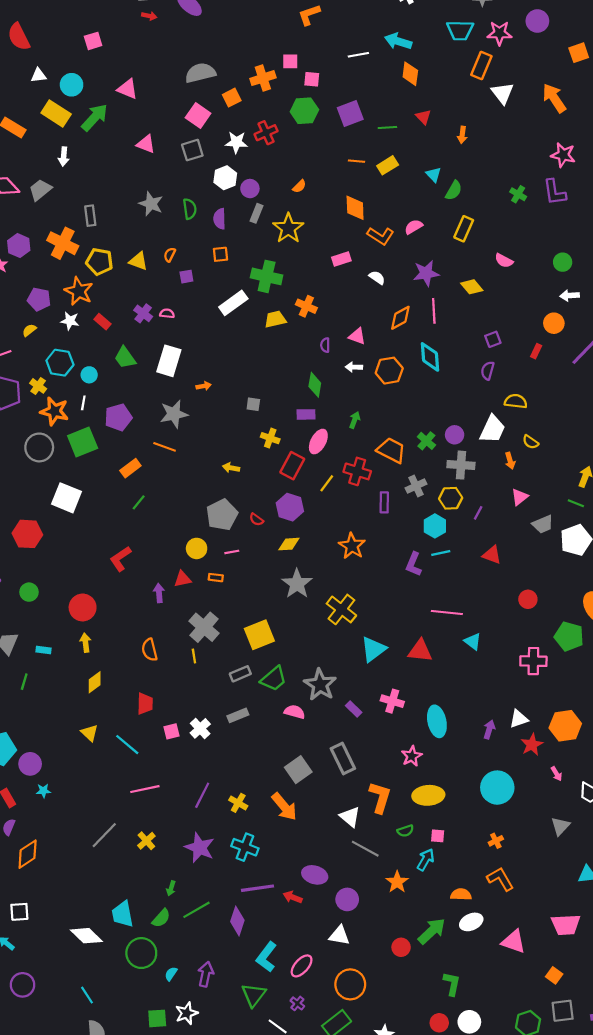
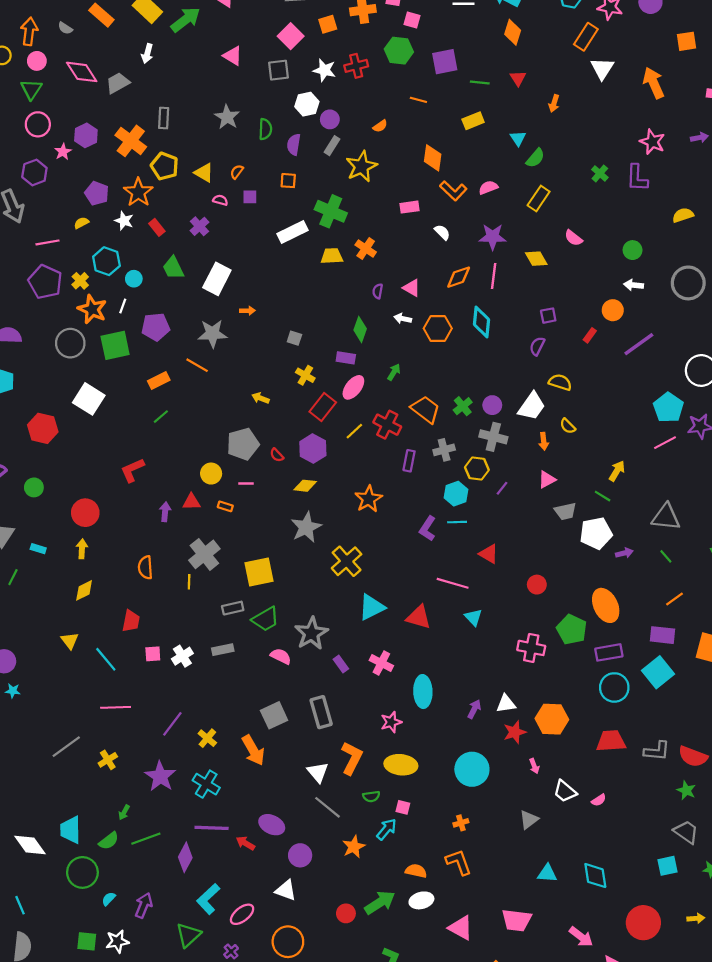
orange line: (357, 161) -> (418, 100), moved
pink semicircle: (167, 313) -> (220, 200), moved
red triangle: (492, 555) -> (489, 554), moved

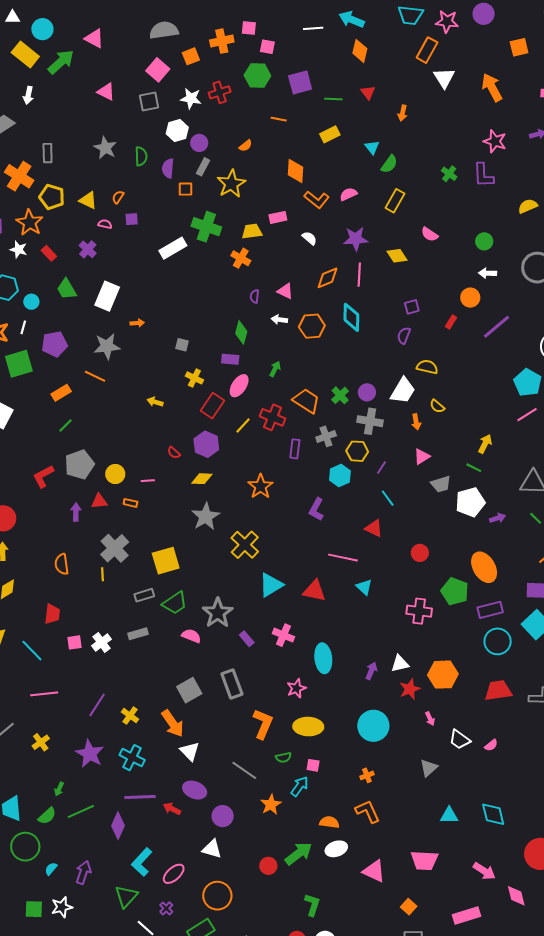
orange square: (288, 181) -> (186, 189), moved
yellow trapezoid: (332, 256) -> (252, 231), moved
gray pentagon: (243, 444) -> (79, 465), moved
cyan line: (457, 522) -> (388, 498), moved, turned 60
white triangle: (318, 772) -> (190, 751), moved

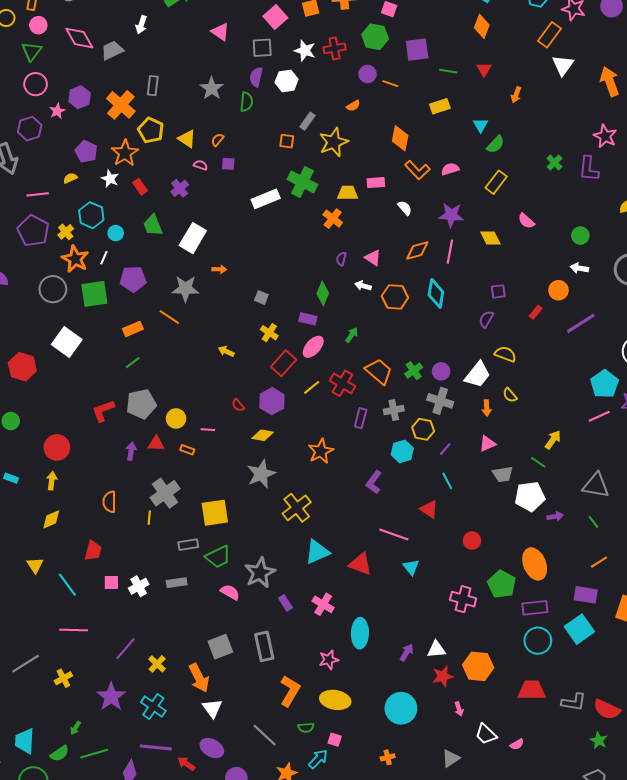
purple circle: (199, 143) -> (368, 74), moved
purple semicircle: (168, 168) -> (256, 77), moved

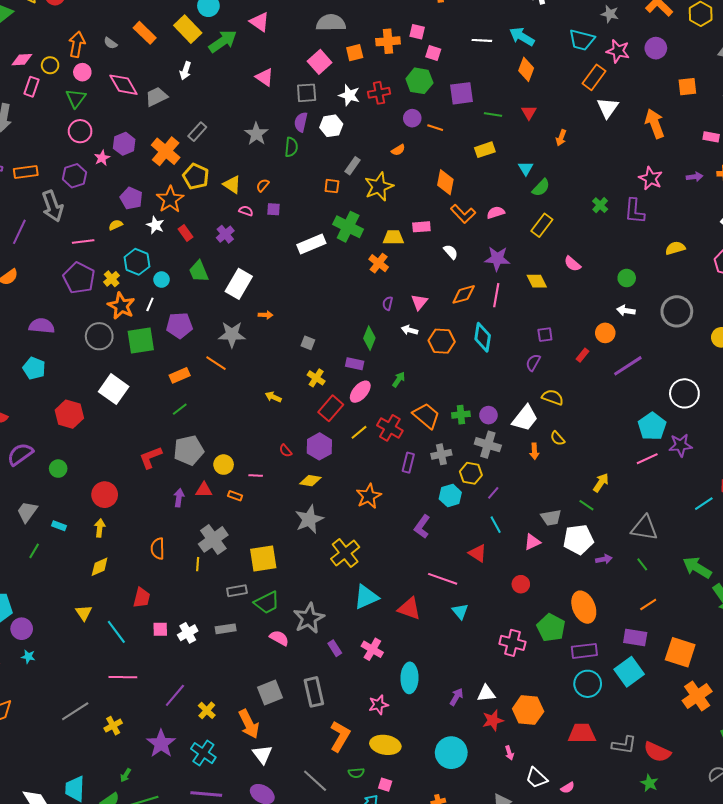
gray rectangle: (153, 86) -> (197, 132), turned 36
pink triangle: (373, 258) -> (419, 302), turned 36
green cross: (414, 371) -> (461, 415), turned 30
pink triangle: (487, 444) -> (532, 542), moved

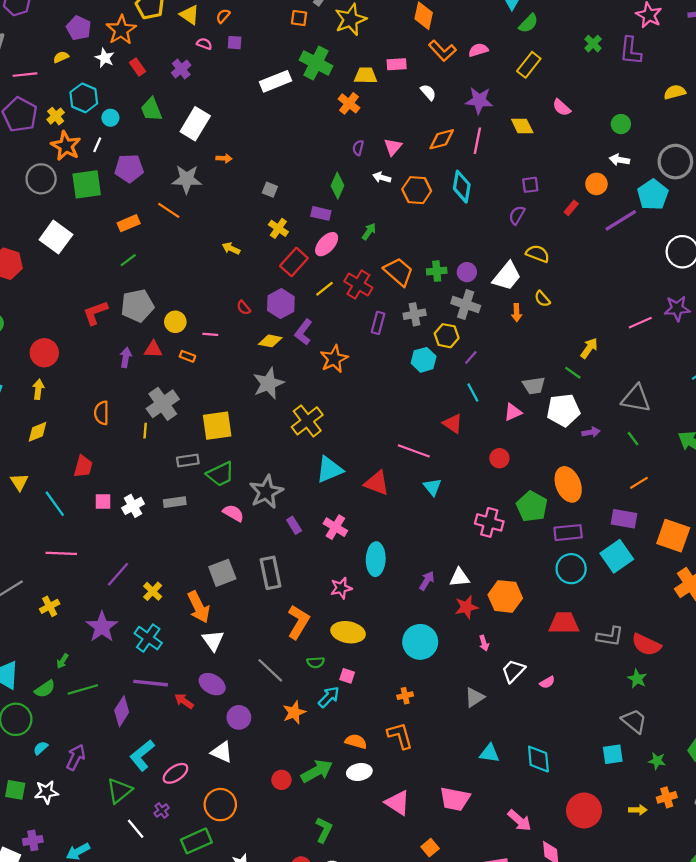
cyan pentagon: (652, 426) -> (653, 195), moved
purple L-shape: (422, 527) -> (303, 332), moved
white trapezoid: (537, 778) -> (513, 671), turned 90

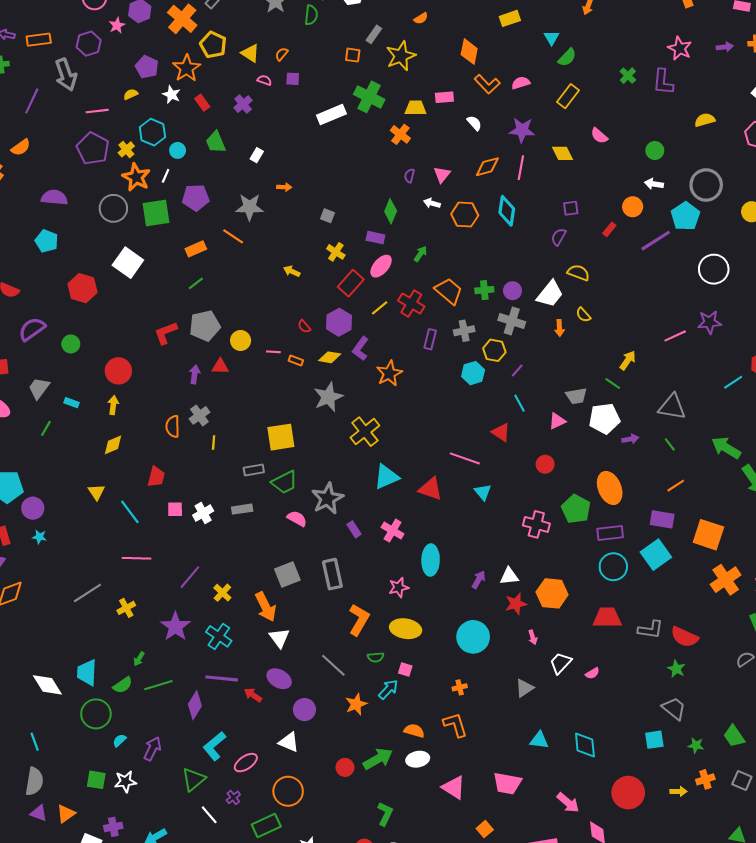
white rectangle: (195, 124) -> (257, 155), size x0.5
orange rectangle: (187, 356) -> (296, 360), moved
gray cross: (163, 404) -> (199, 415), moved, size x0.7

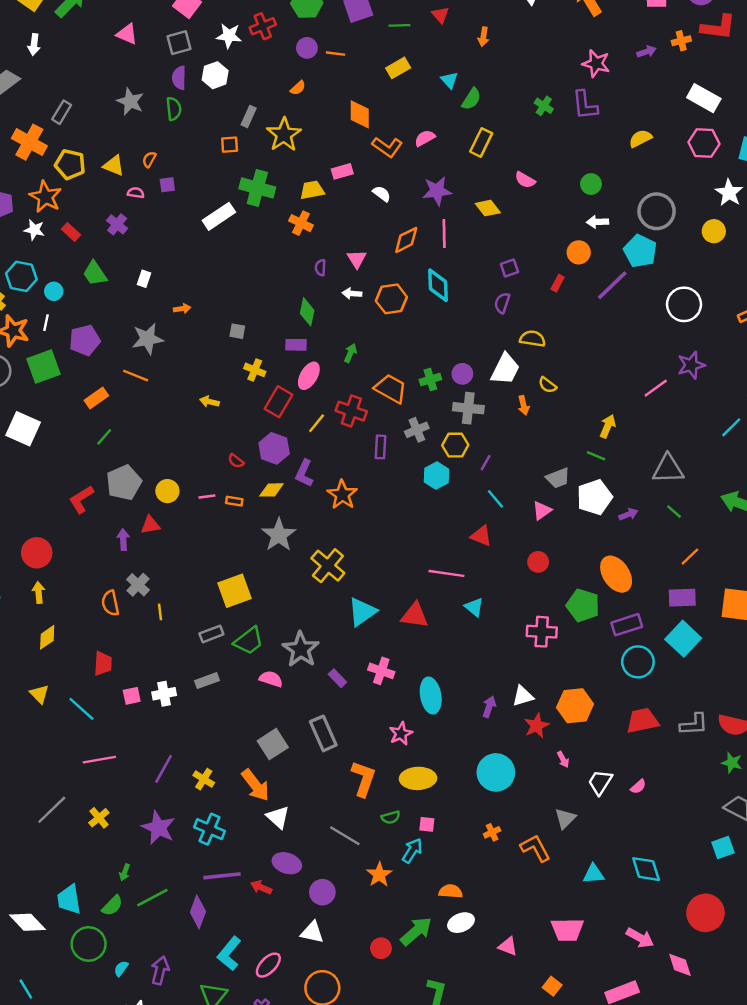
white cross: (203, 513) -> (164, 694), turned 30
orange L-shape: (455, 725) -> (535, 848), moved
pink triangle: (454, 787) -> (508, 946), size x0.7

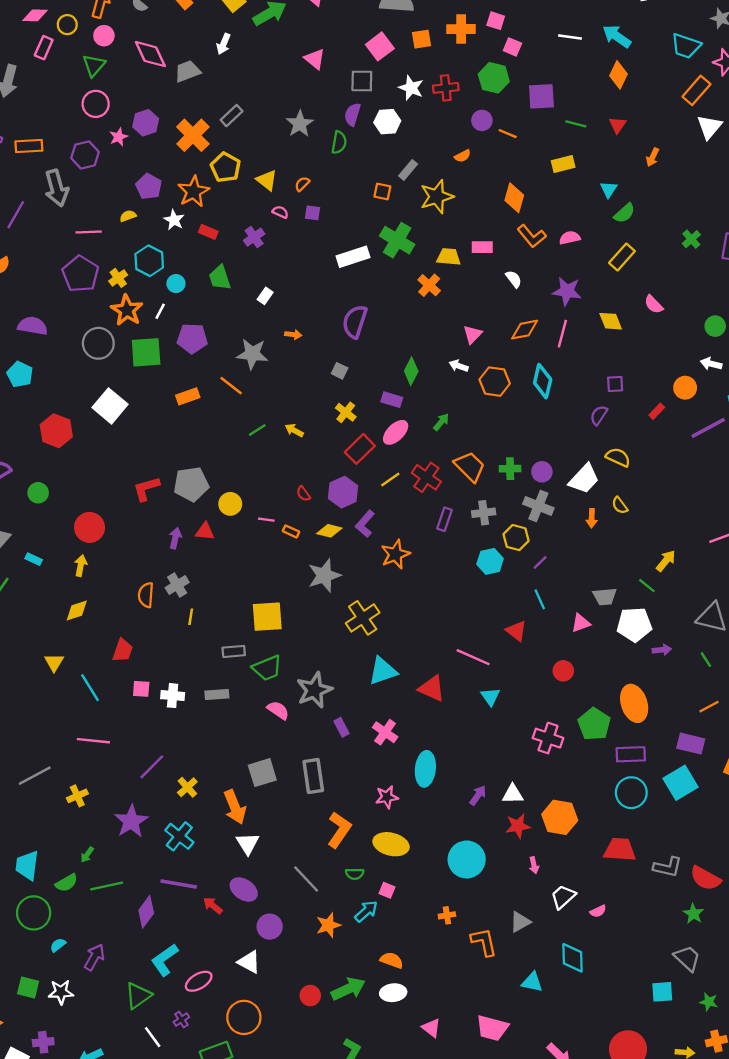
red rectangle: (71, 232) -> (208, 232), turned -36
purple semicircle: (320, 268) -> (355, 322), moved, size x2.0
green line: (104, 437) -> (257, 430), moved
cyan diamond: (646, 869) -> (573, 958), moved

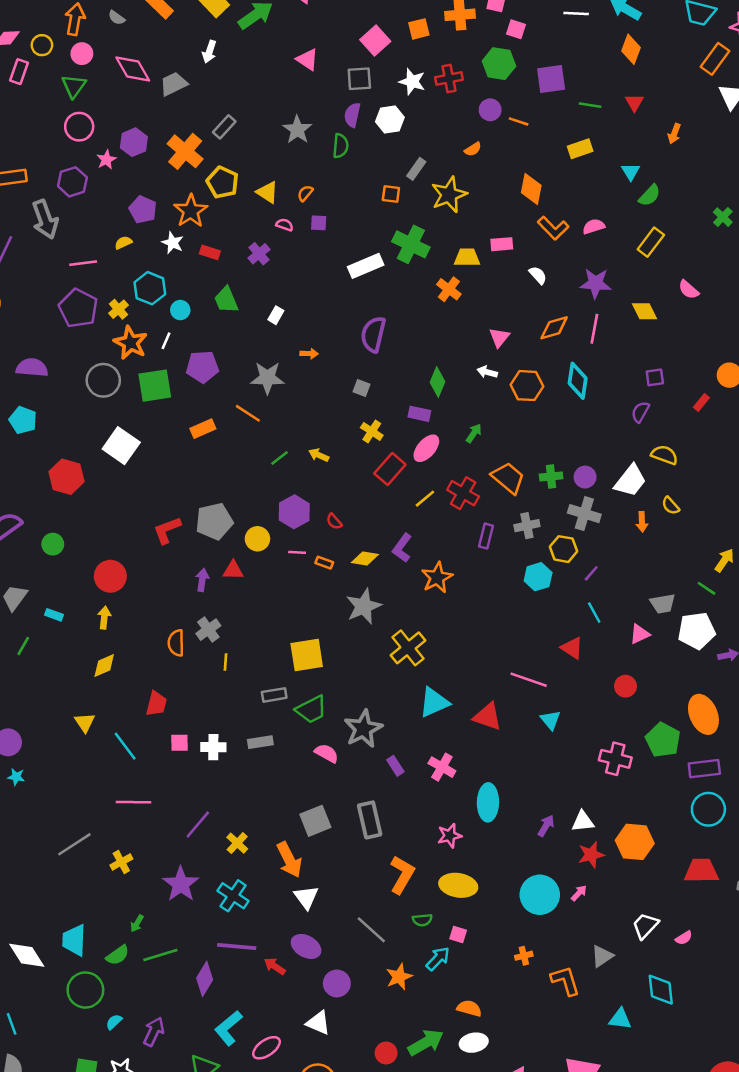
purple hexagon: (343, 492) -> (294, 512), moved
pink arrow: (534, 865) -> (579, 893), moved, turned -119

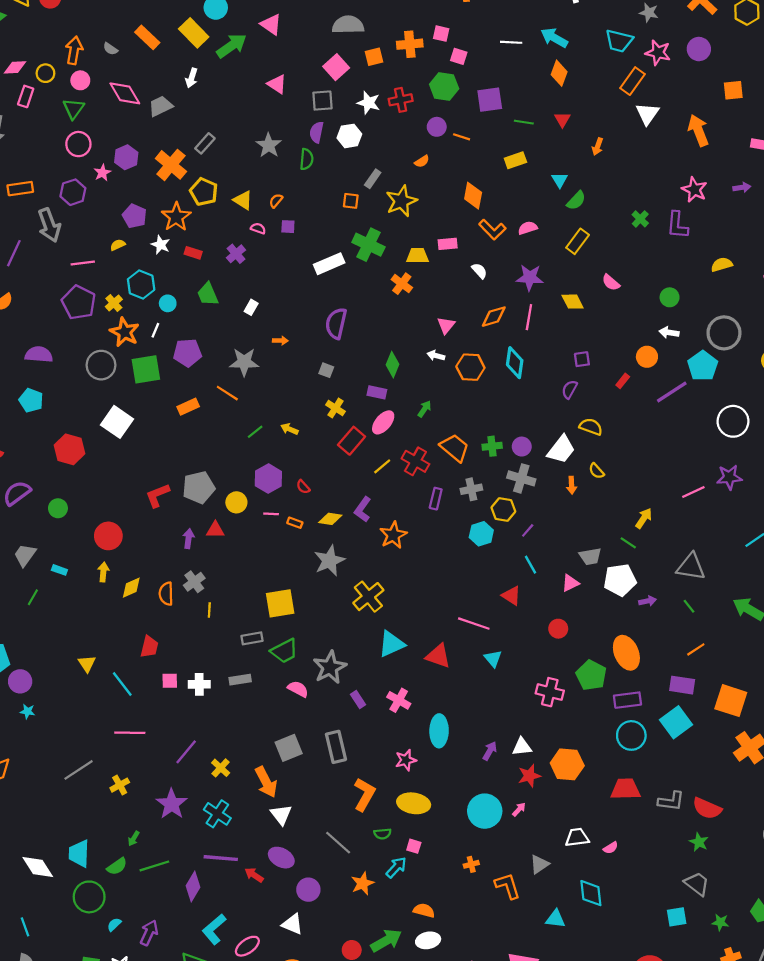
yellow diamond: (104, 666) -> (131, 588), moved
white trapezoid: (645, 926) -> (577, 837), turned 40

